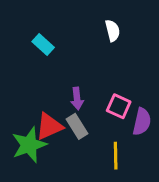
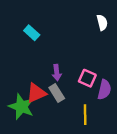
white semicircle: (113, 31) -> (102, 23), moved
green star: (29, 145) -> (21, 107), turned -30

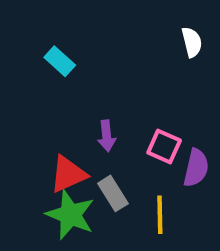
gray rectangle: (57, 93) -> (113, 193), moved
green star: (21, 107) -> (70, 215), moved

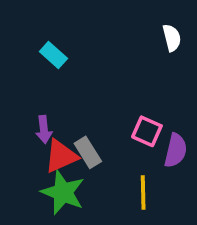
purple arrow: (107, 136) -> (44, 129), moved
gray rectangle: (113, 193) -> (88, 152), moved

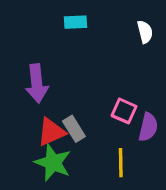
cyan rectangle: (53, 55) -> (76, 22), moved, turned -45
purple arrow: (44, 129) -> (37, 83), moved, size x1.6

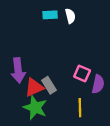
white semicircle: (145, 32) -> (70, 16), moved
purple arrow: (37, 83) -> (18, 70), moved

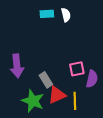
pink square: (82, 74) -> (77, 69), turned -35
red triangle: (34, 87) -> (57, 95), moved

